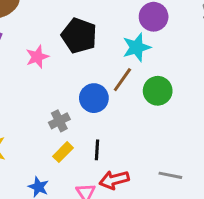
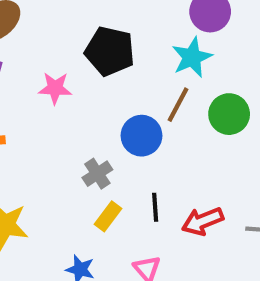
pink star: (37, 57) -> (55, 88), turned 30
red arrow: (114, 180) -> (203, 221), moved

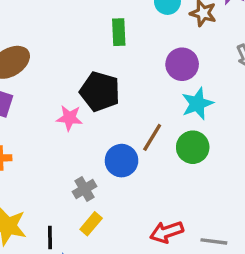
cyan star: (192, 57) -> (197, 104), moved
pink star: (55, 88) -> (69, 118), moved
black line: (155, 207) -> (50, 237), moved

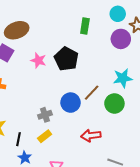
purple circle: (182, 64) -> (121, 39), moved
pink star: (69, 118) -> (38, 60), moved
red arrow: (167, 232) -> (91, 136), moved

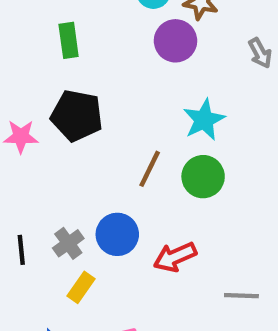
green rectangle: (85, 26) -> (69, 40), moved
blue circle: (71, 103) -> (117, 234), moved
black line: (18, 139) -> (21, 250), moved

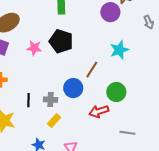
green circle: (203, 177) -> (116, 92), moved
blue circle: (117, 234) -> (73, 88), moved
gray cross: (68, 243) -> (51, 100), turned 32

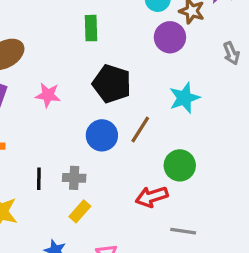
black pentagon: (61, 41) -> (112, 84), moved
blue circle: (73, 88) -> (102, 135), moved
gray line: (127, 133) -> (183, 231), moved

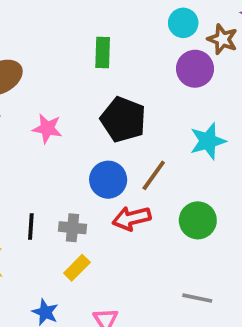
red arrow: (152, 197) -> (132, 218), moved

